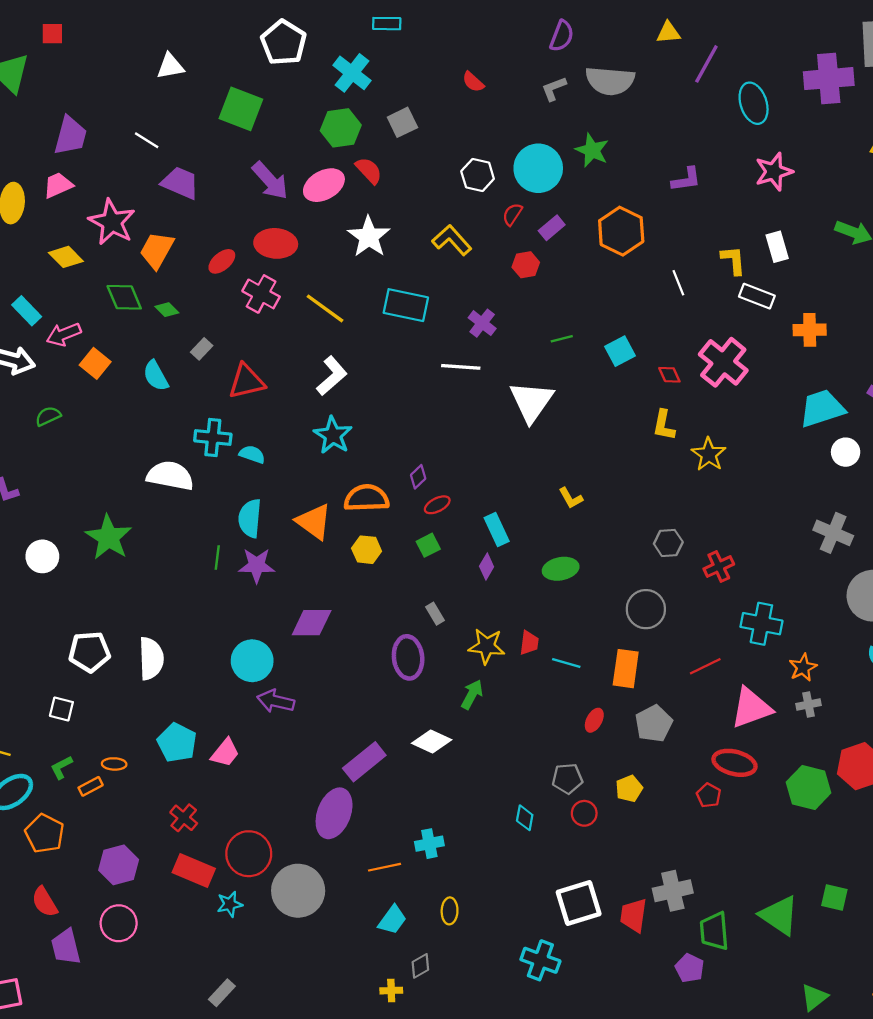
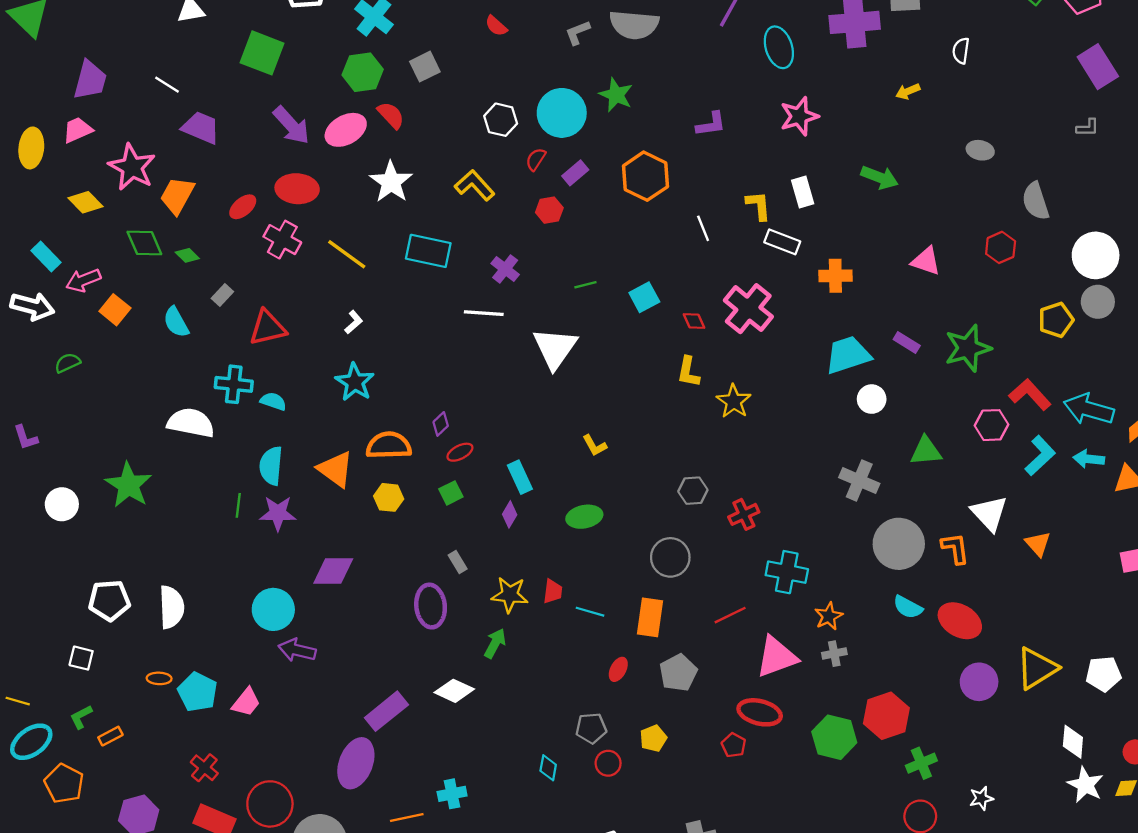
white L-shape: (332, 376) -> (354, 322), size x0.6
orange ellipse: (114, 764) -> (159, 678), moved

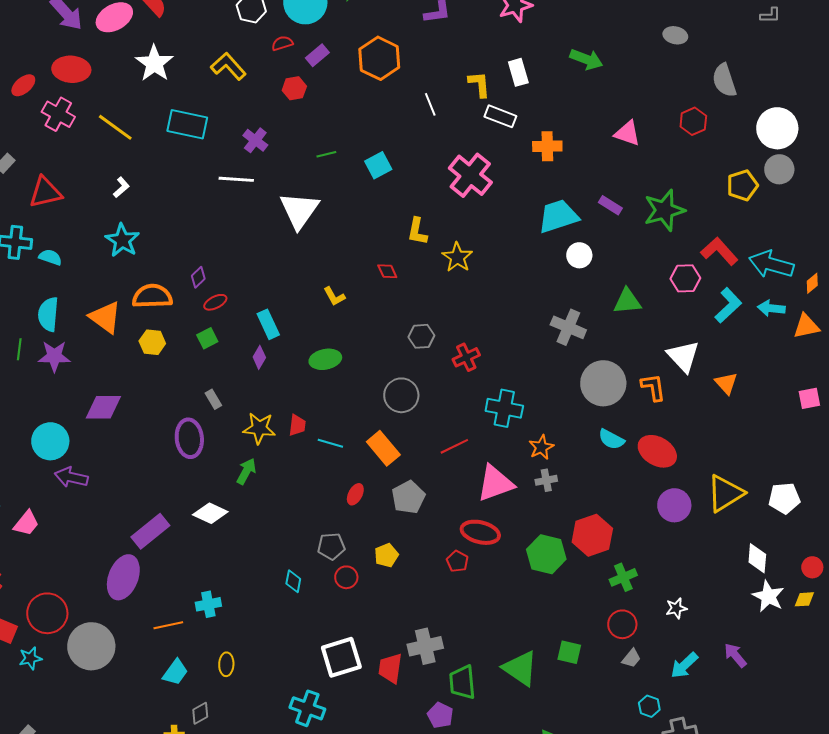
red semicircle: (536, 159) -> (282, 43), turned 40
red diamond: (694, 321) -> (387, 271), moved
orange rectangle: (650, 617) -> (383, 448), turned -48

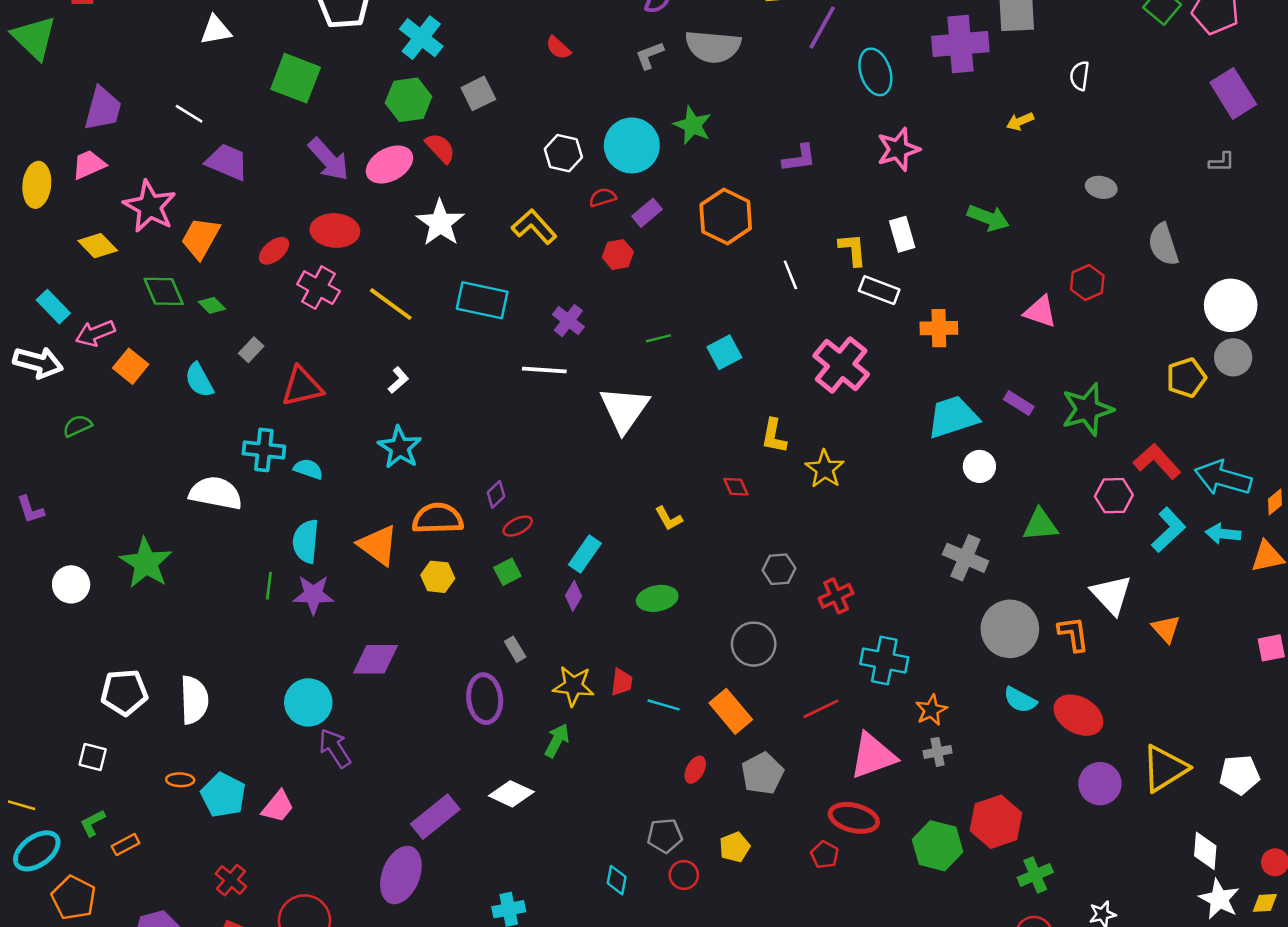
red hexagon: (693, 121) -> (1087, 282), moved
cyan rectangle: (268, 324) -> (585, 554), turned 60
purple arrow: (71, 477) -> (335, 748), turned 44

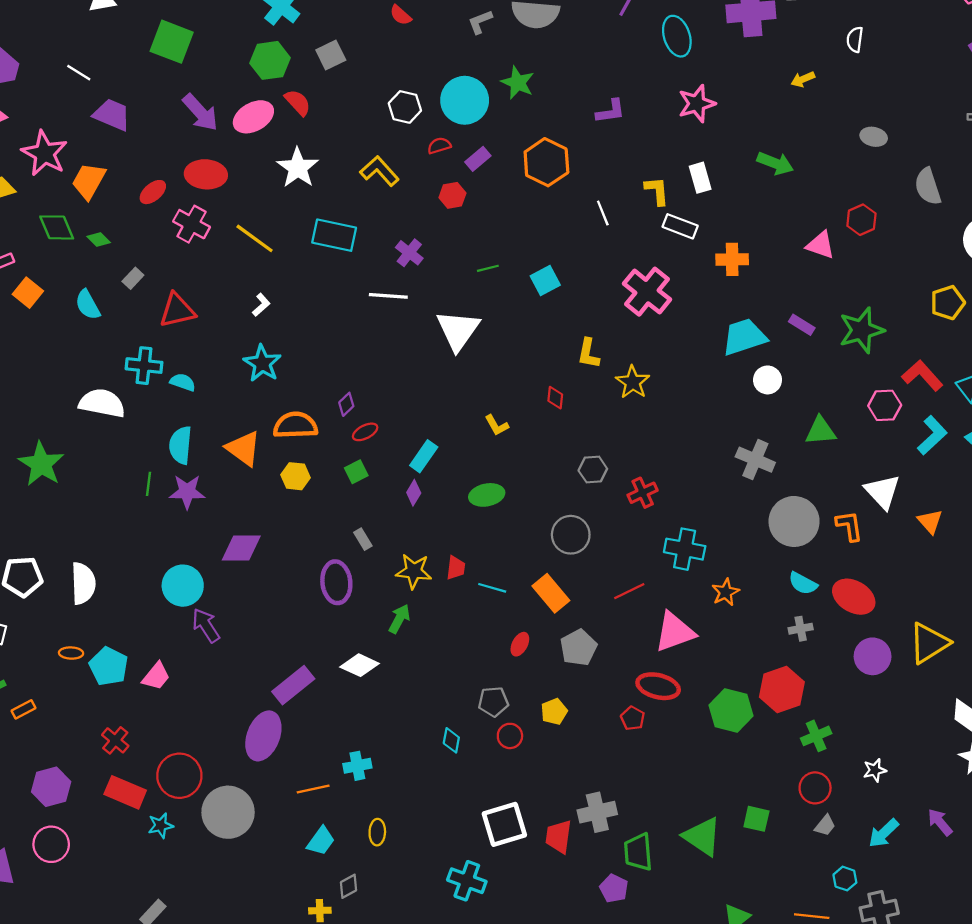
red diamond: (736, 487) -> (555, 398), turned 30
gray cross: (938, 752) -> (801, 629), moved

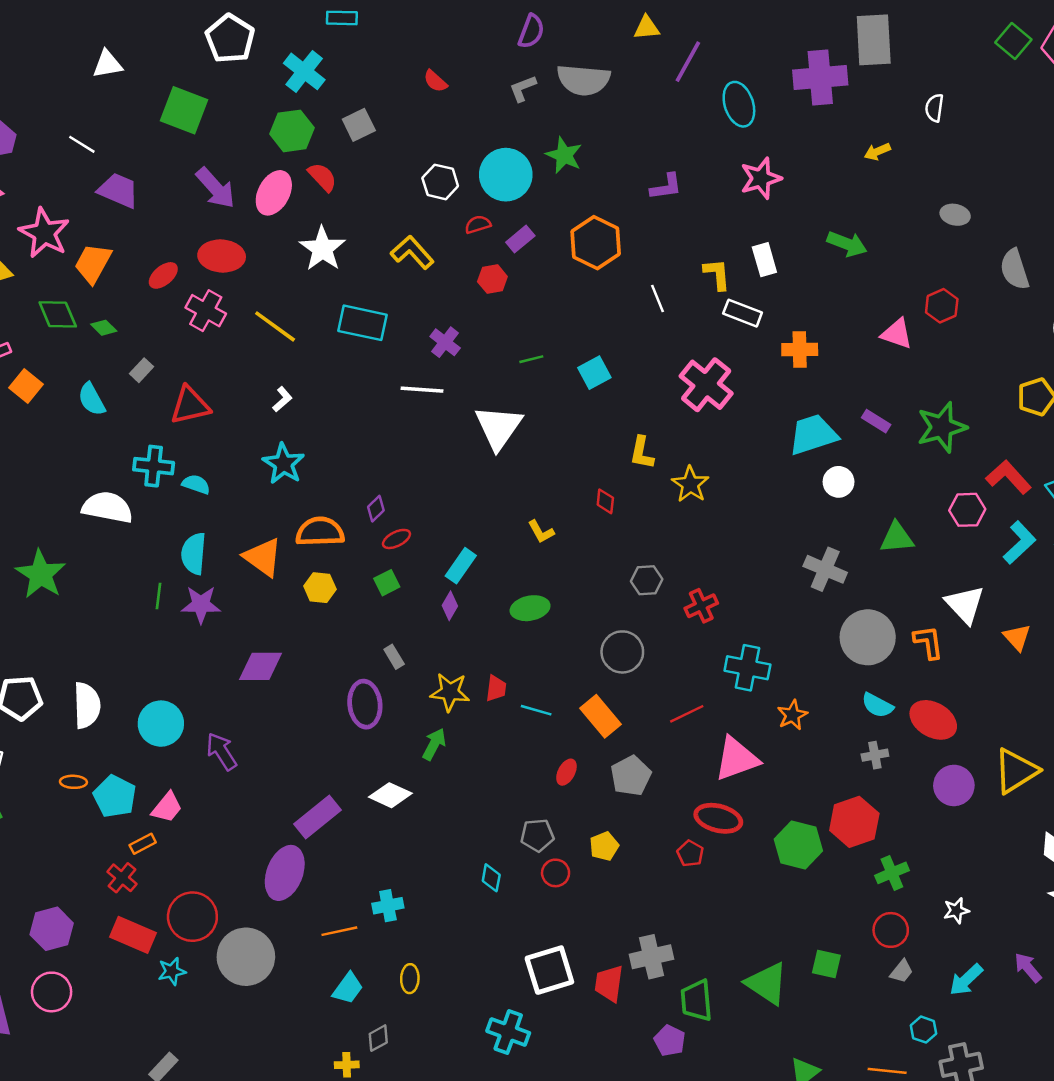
pink ellipse: (253, 117) -> (274, 193), turned -33
cyan circle: (183, 586) -> (161, 724), moved
orange rectangle: (24, 709) -> (143, 844), moved

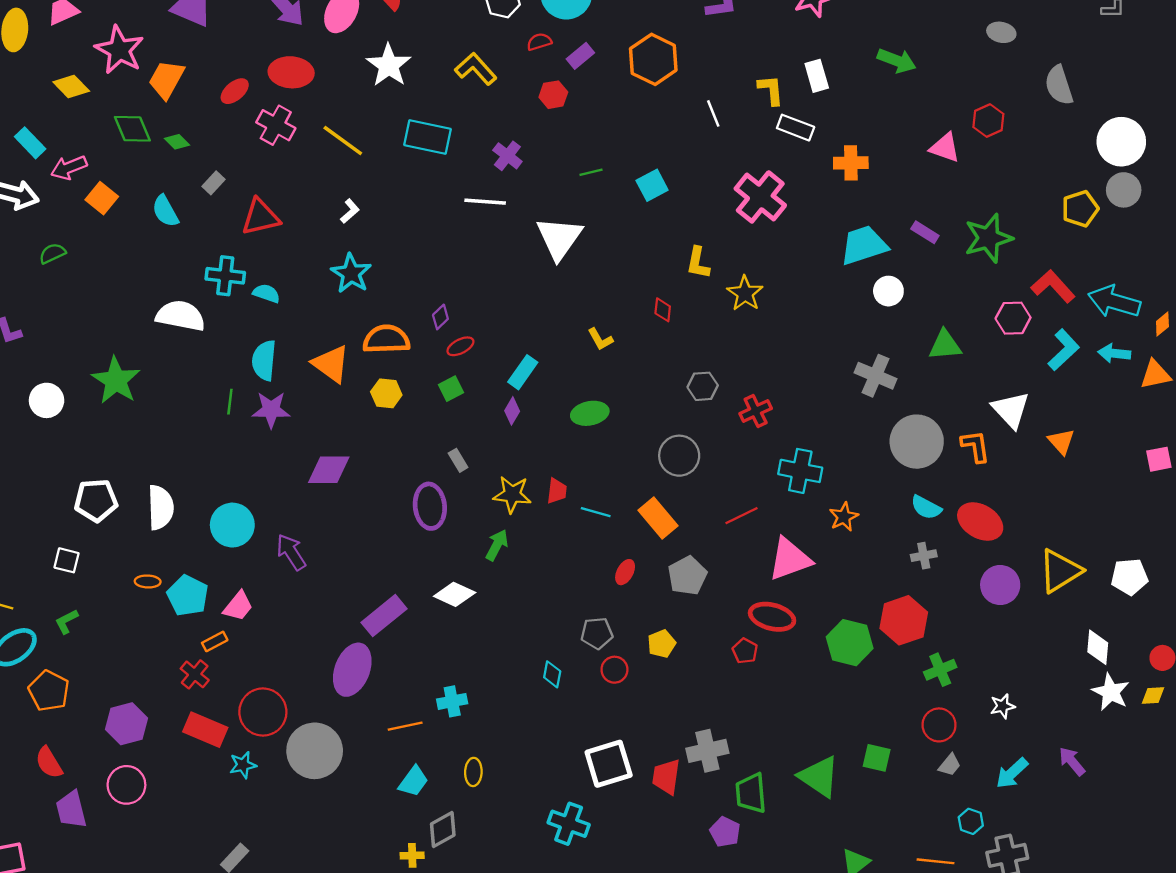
gray diamond: (378, 1038) -> (443, 830), size x1.4

